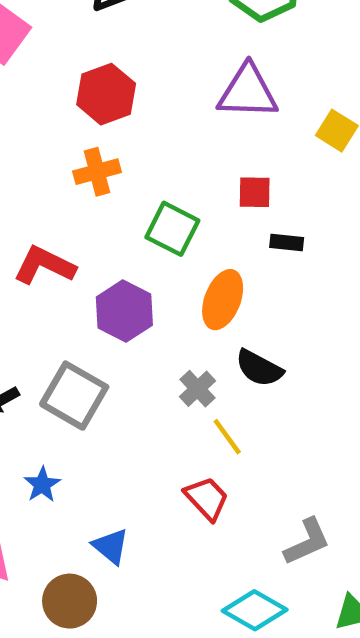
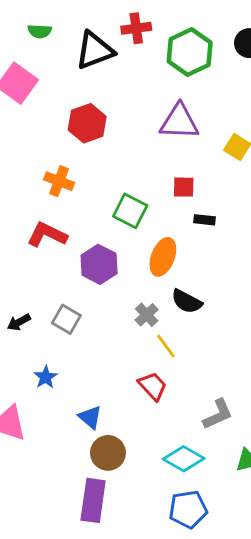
orange cross: (97, 172) -> (59, 181), moved, turned 36
gray square: (74, 396) -> (66, 319), size x0.7
brown circle: (70, 601) -> (108, 453), moved

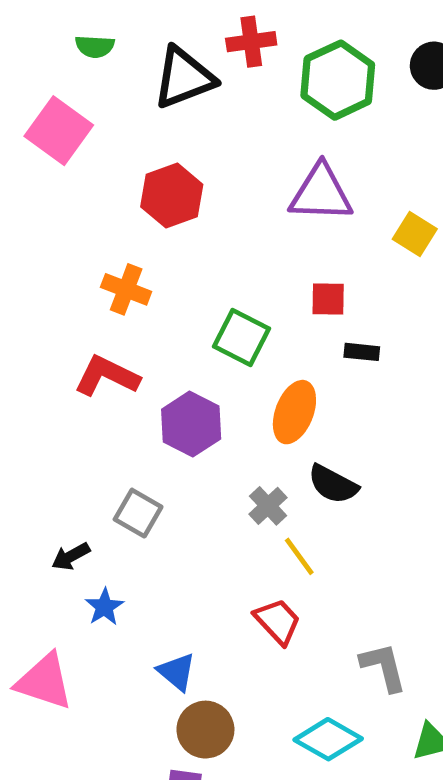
black arrow: (19, 322) -> (71, 556), moved
gray L-shape: (218, 414) -> (383, 667), turned -80

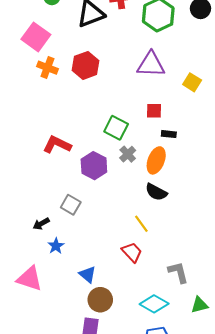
orange cross: (126, 289) -> (47, 68), moved
orange ellipse: (294, 412) -> (156, 160), moved
gray cross: (268, 506) -> (128, 154), moved

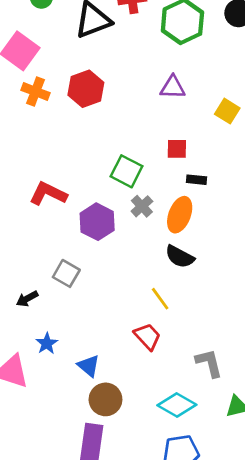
purple triangle: (151, 64) -> (173, 87), size x0.7
blue star: (56, 246) -> (47, 343), moved

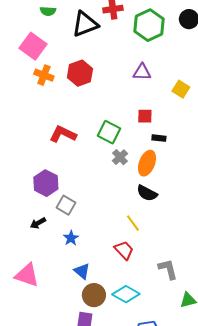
red L-shape: (48, 194) -> (63, 134), moved
purple hexagon: (97, 222) -> (46, 183), moved
blue star: (47, 343) -> (71, 238), moved
cyan diamond: (177, 405) -> (126, 294), moved

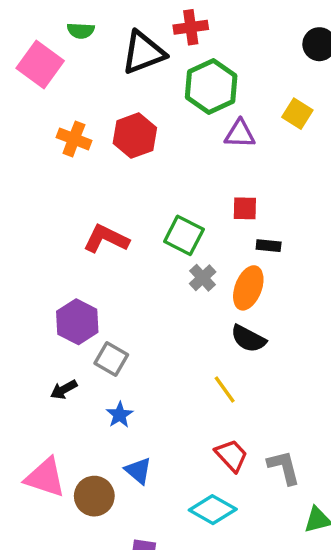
green hexagon: (149, 25) -> (211, 86), moved
pink square: (33, 46) -> (40, 64), moved
yellow square: (181, 89) -> (297, 114), moved
red trapezoid: (124, 250) -> (231, 455), moved
brown circle: (94, 295) -> (94, 496), moved

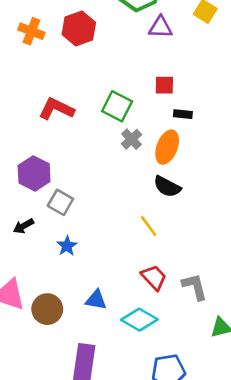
blue triangle: (138, 471) -> (96, 300), moved, turned -30

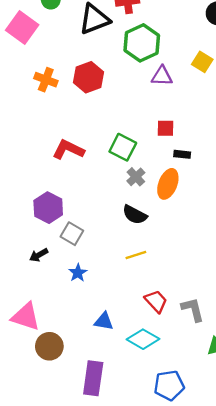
black semicircle: (167, 187) -> (135, 215), moved
yellow line: (149, 226) -> (136, 255), moved, turned -72
brown circle: (47, 309) -> (49, 346), moved

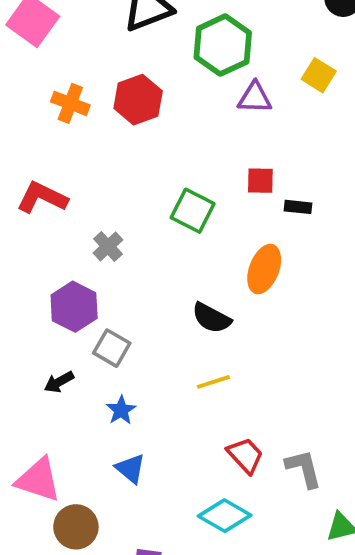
red L-shape: (68, 150) -> (42, 198), moved
black rectangle: (182, 154) -> (298, 207), moved
gray cross: (136, 177) -> (108, 246), moved
blue triangle: (104, 321) -> (131, 469), moved, turned 30

